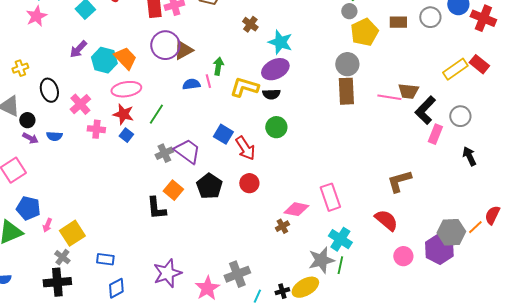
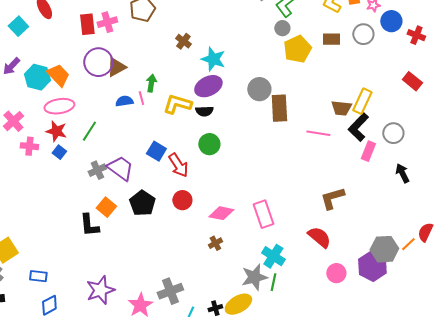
red cross: (483, 18) -> (416, 35), size x0.7
gray circle: (347, 64) -> (259, 89), moved
yellow rectangle: (455, 69) -> (362, 101), moved, turned -30
pink line: (389, 97) -> (318, 133), moved
pink diamond: (296, 209) -> (221, 213), moved

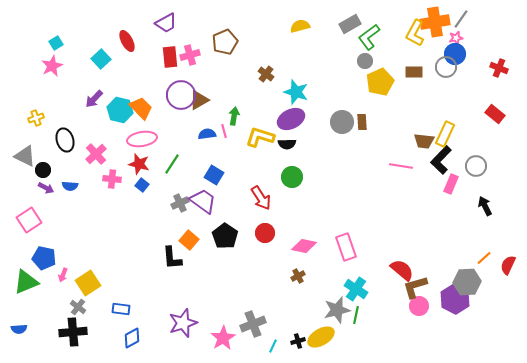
blue circle: (391, 21) -> (455, 54), moved
brown rectangle: (279, 108) -> (362, 122), moved, size x0.6
blue square: (156, 151) -> (214, 175), moved
brown L-shape: (332, 198) -> (415, 287), moved
orange line: (408, 244) -> (484, 258), moved

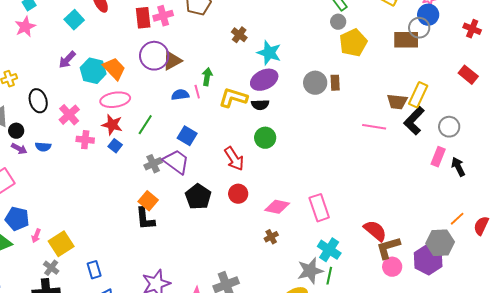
brown rectangle: (414, 72) -> (406, 40), moved, size x1.4
pink rectangle: (451, 184) -> (438, 157), moved
orange square: (189, 240) -> (148, 201), moved
blue rectangle: (121, 309) -> (94, 270), turned 66

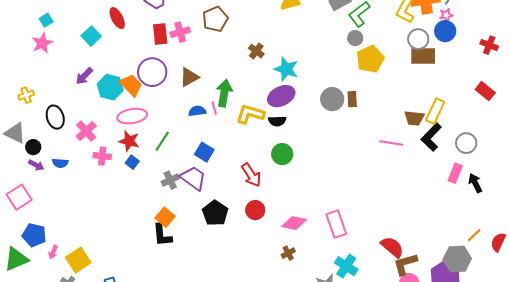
gray circle: (419, 28) -> (418, 39), moved
purple circle: (154, 56) -> (152, 72), moved
green arrow: (207, 77) -> (224, 93), size x1.5

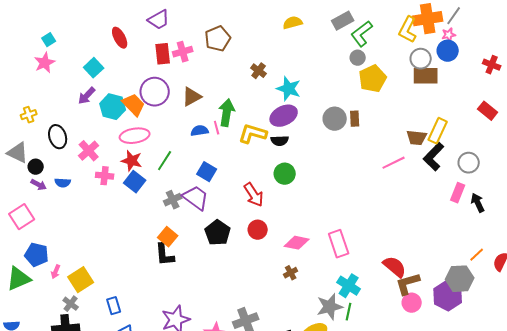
cyan square: (91, 36) -> (94, 68), moved
pink line: (391, 143) -> (394, 163), turned -35
blue square: (132, 162) -> (135, 182), size x1.5

